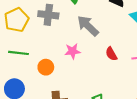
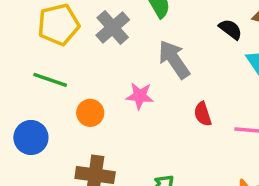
gray cross: (48, 15) -> (113, 28), turned 30

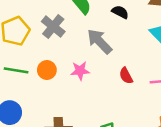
black semicircle: (230, 29) -> (120, 12), moved
orange circle: (90, 113) -> (47, 70), moved

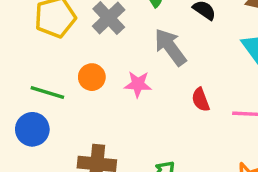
green line: (16, 70) -> (47, 93), moved

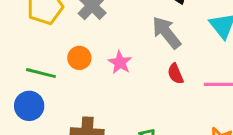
gray arrow: (170, 47) -> (166, 33), moved
pink star: (138, 84) -> (120, 62), turned 30

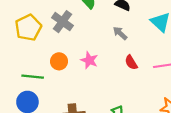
gray arrow: (166, 33) -> (120, 33), size x0.6

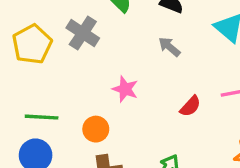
orange circle: (59, 61) -> (96, 129), moved
red semicircle: (131, 62) -> (190, 106), moved, turned -104

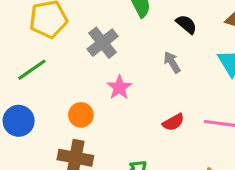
gray cross: (83, 33) -> (103, 43), moved
green line: (42, 117) -> (32, 70), moved, turned -56

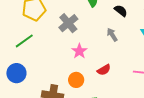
orange circle: (81, 115) -> (76, 80), moved
red semicircle: (173, 122) -> (104, 70), moved

